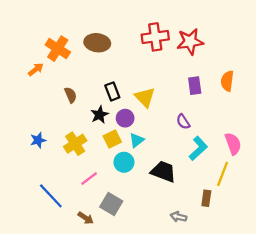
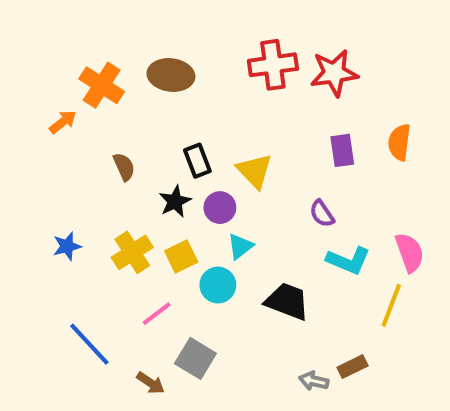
yellow square: (112, 139) -> (181, 256), moved
cyan L-shape: (198, 148) -> (348, 261), turned 65
brown rectangle: (206, 198) -> (352, 367), moved, turned 56

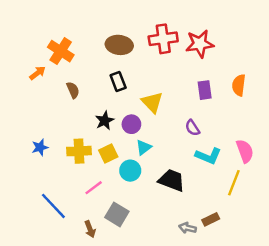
brown ellipse: (171, 75) -> (119, 45), moved
black rectangle: (197, 161) -> (118, 82), moved
brown semicircle: (124, 167) -> (73, 90), moved
yellow cross: (132, 252) -> (79, 151), turned 30
brown arrow: (151, 383) -> (90, 229), turned 35

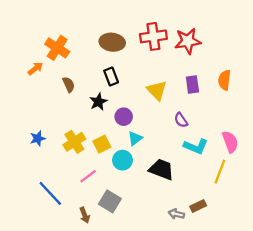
yellow triangle: (152, 102) -> (157, 90), moved
black star: (105, 121) -> (98, 102), moved
yellow cross: (79, 151) -> (74, 142), turned -30

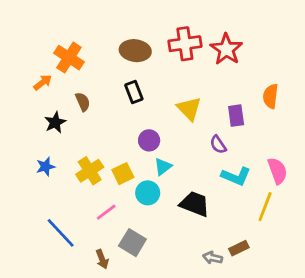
red star: (188, 41) -> (226, 49), turned -30
purple rectangle: (192, 85) -> (236, 116), moved
black star: (98, 102) -> (55, 122), moved

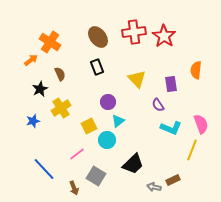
brown ellipse: (135, 51) -> (98, 37), turned 45
yellow cross: (90, 171) -> (61, 108), moved
black trapezoid: (195, 204) -> (133, 164), moved, turned 115

